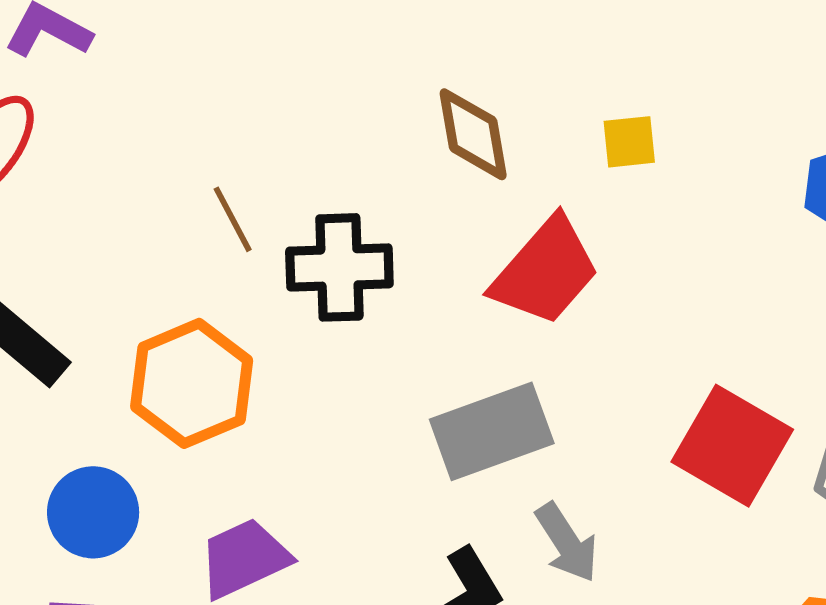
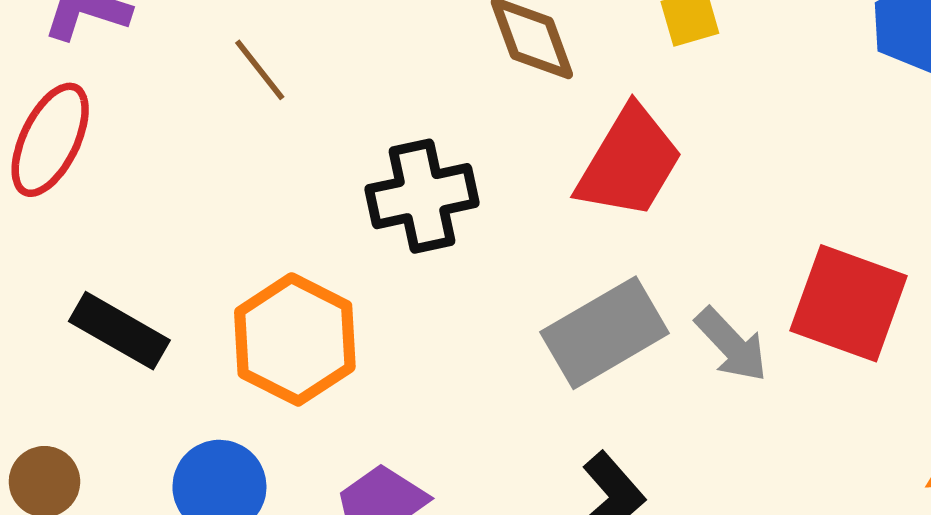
brown line: (233, 219) -> (260, 70), moved
gray arrow: (567, 543) -> (731, 345), moved

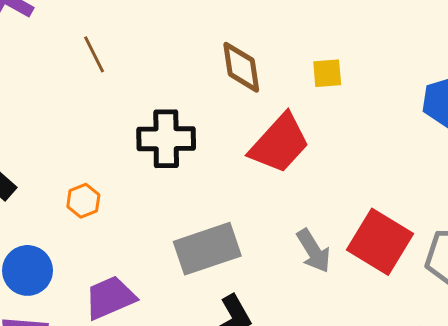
gray rectangle: (605, 333) -> (207, 249), moved
orange hexagon: (295, 339) -> (83, 201), size x0.5

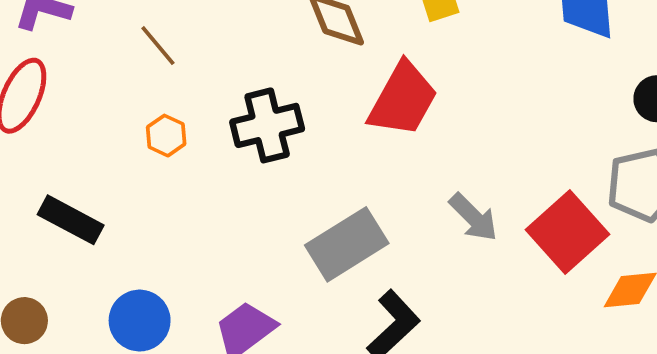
orange hexagon: (83, 201) -> (166, 136), moved
red square: (380, 242) -> (567, 232), moved, turned 30

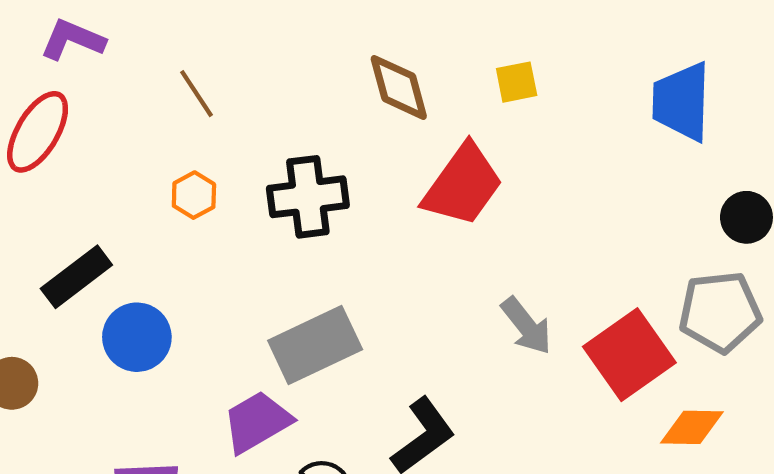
black rectangle: (71, 220) -> (76, 277), turned -72
gray rectangle: (347, 244) -> (315, 345), moved
blue circle: (140, 321) -> (137, 337), moved

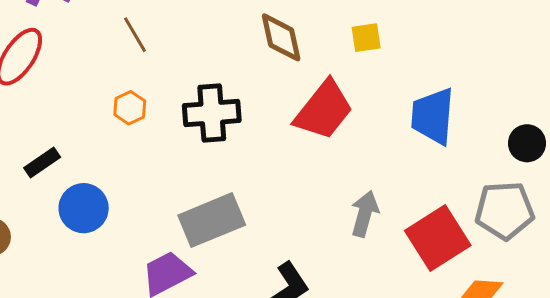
blue trapezoid: (681, 102) -> (433, 116), moved
black rectangle: (76, 277) -> (42, 163), size x0.7
gray arrow: (526, 326) -> (365, 214), turned -129

